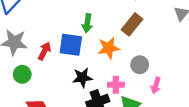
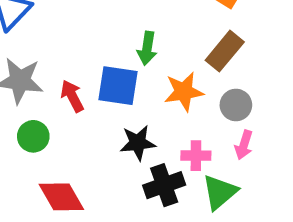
red arrow: (44, 51) -> (72, 96), turned -54
gray circle: (140, 65) -> (236, 105), moved
pink arrow: (156, 85) -> (244, 145), moved

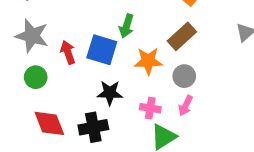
black cross: (164, 185) -> (93, 127), moved

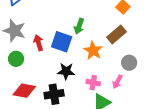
orange star: (148, 61) -> (93, 51), turned 30
gray circle: (184, 76) -> (129, 63), moved
red diamond: (49, 123) -> (24, 91), turned -60

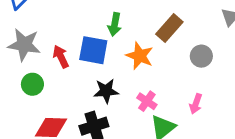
gray circle: (129, 63) -> (201, 56), moved
pink arrow: (117, 82) -> (196, 104), moved
pink cross: (93, 83) -> (147, 101), turned 32

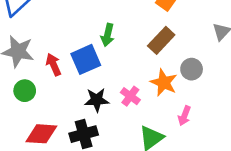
blue square: (93, 50) -> (86, 59), turned -36
orange star: (140, 56) -> (164, 83), moved
pink cross: (147, 101) -> (130, 96), moved

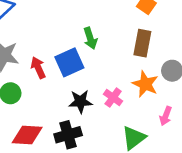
green arrow: (108, 35) -> (90, 38), turned -30
brown rectangle: (161, 40) -> (142, 43), turned -32

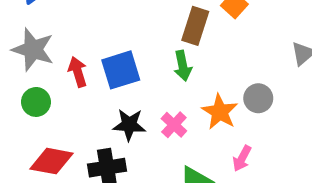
green arrow: (90, 38) -> (183, 66), moved
brown rectangle: (142, 43) -> (195, 26), moved

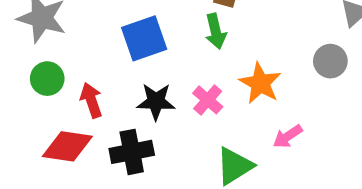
red arrow: (78, 72) -> (91, 100), moved
gray circle: (258, 98) -> (330, 61), moved
pink arrow: (242, 158) -> (288, 136), turned 30

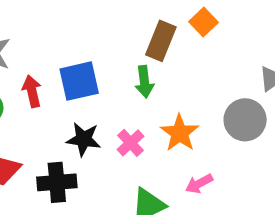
gray circle: (330, 61) -> (245, 120), size x1.4
red arrow: (91, 100) -> (32, 91), moved

